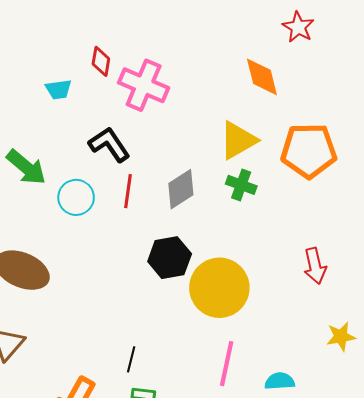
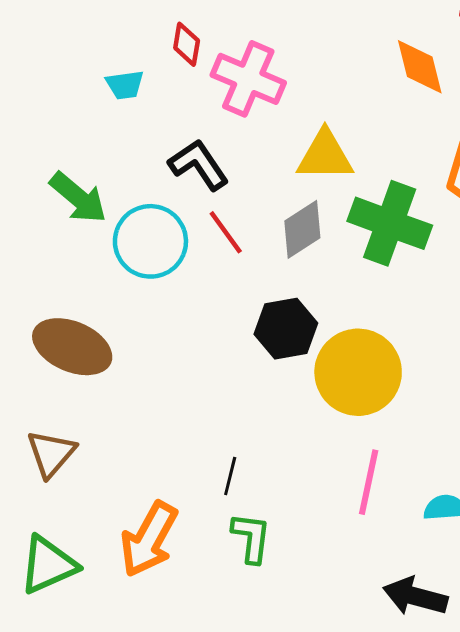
yellow triangle: (238, 140) -> (325, 156), moved, turned 30
green cross: (241, 185) -> (390, 223), size x1.8
red line: (128, 191) -> (226, 232), turned -44
cyan circle: (76, 197) -> (150, 241), size x1.4

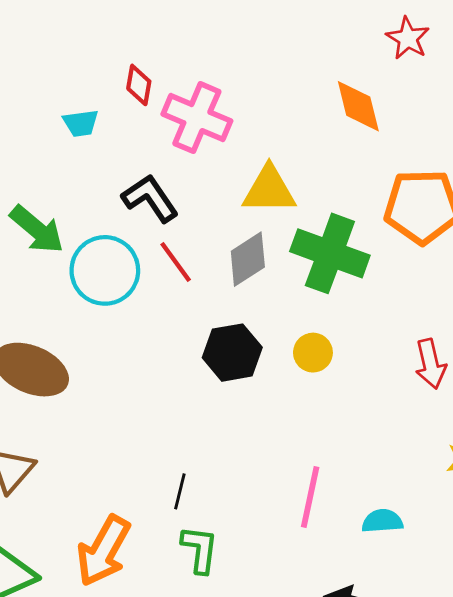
yellow circle: (358, 372) -> (313, 353), moved, size x0.5

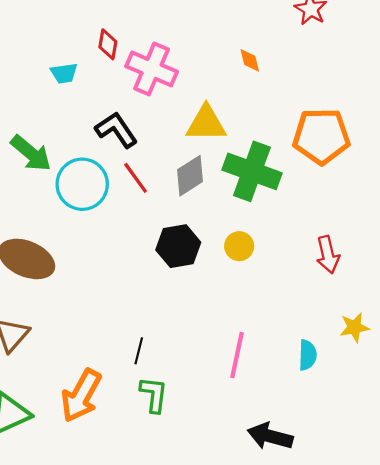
orange diamond: (358, 106) -> (250, 60), moved, size x0.6
cyan semicircle: (382, 521) -> (307, 355), moved, turned 96

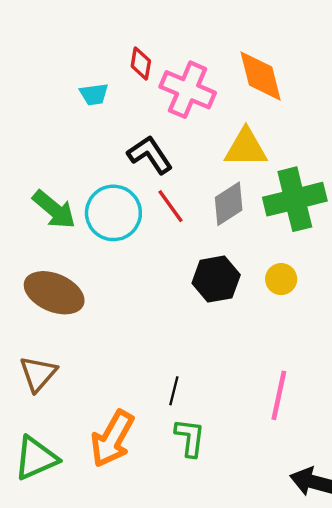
orange diamond: (250, 60) -> (261, 76), moved, size x2.0
green arrow: (31, 153) -> (54, 209), moved
green cross: (252, 171) -> (295, 199), turned -34

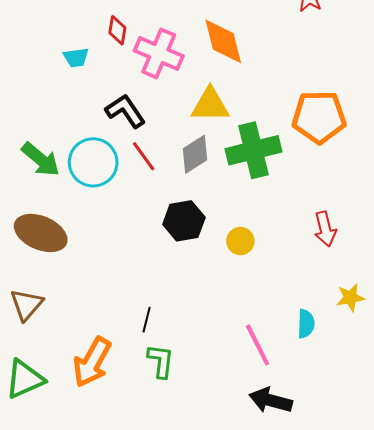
yellow circle: (281, 279) -> (240, 241), moved
pink line: (279, 395) -> (258, 345), moved, turned -39

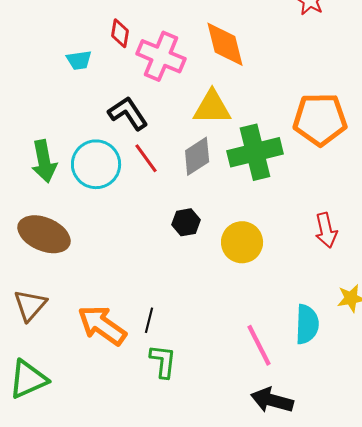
green arrow: (41, 159) -> (44, 161), turned 39
black hexagon: (184, 221) -> (186, 222), size x0.7
yellow circle: (240, 241) -> (242, 242), size x1.5
cyan semicircle: (306, 324) -> (307, 324), size x1.4
orange arrow: (92, 362) -> (102, 325), moved, turned 96

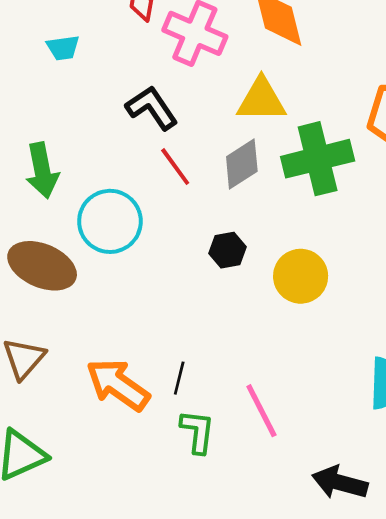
cyan trapezoid: (79, 60) -> (63, 48), moved
cyan circle: (96, 164) -> (110, 221), moved
pink line: (259, 345) -> (261, 411), moved

